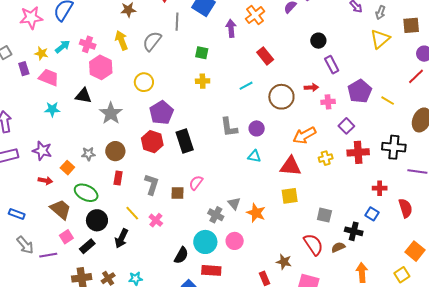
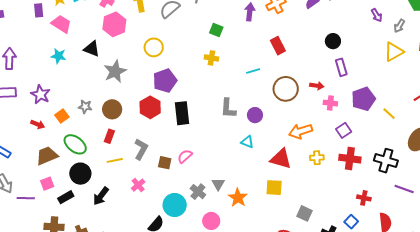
brown trapezoid: (61, 209) -> (47, 156), turned -75
yellow line: (132, 213) -> (115, 160), moved, turned -70
cyan circle: (205, 242) -> (175, 205), moved

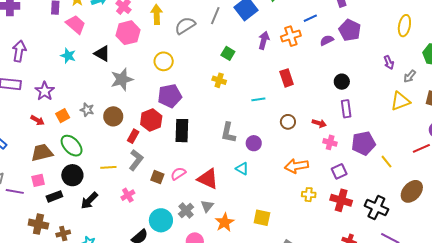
brown circle: (286, 89) -> (288, 122), size x0.6
red rectangle: (109, 136) -> (133, 136), moved
red triangle: (281, 159) -> (208, 179), moved

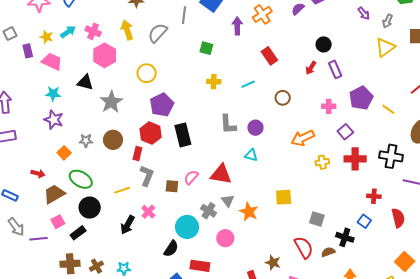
yellow cross: (219, 80) -> (214, 82), moved
purple star: (45, 91) -> (54, 120), moved
red arrow: (37, 120) -> (38, 173), moved
red arrow: (319, 123) -> (311, 68), moved, turned 120
black arrow: (89, 201) -> (128, 225), moved

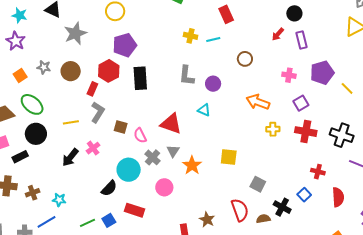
red rectangle: (269, 56) -> (226, 14), moved
yellow cross: (214, 82) -> (190, 36), moved
orange arrow: (303, 138) -> (258, 102), turned 35
pink semicircle: (191, 177) -> (140, 135), moved, turned -77

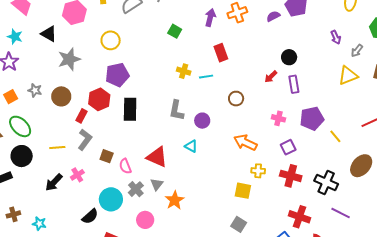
yellow square: (229, 157) -> (243, 191), moved
red cross: (318, 172) -> (300, 217), size x1.5

